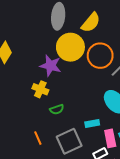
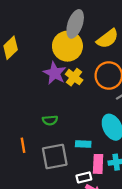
yellow circle: (70, 47) -> (67, 46), moved
yellow cross: (40, 89) -> (74, 77), moved

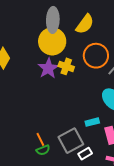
purple star: (55, 73) -> (48, 68), turned 30
green semicircle: (50, 120) -> (43, 150), moved
white rectangle: (84, 177) -> (85, 154), moved

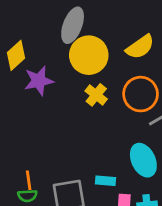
gray ellipse: (53, 20) -> (73, 25), moved
purple star: (48, 68) -> (39, 81), moved

